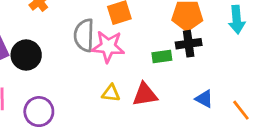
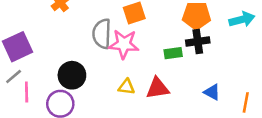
cyan arrow: (237, 20) -> (242, 19), turned -100
black circle: (26, 55) -> (72, 75), moved
orange line: (241, 110) -> (246, 102), turned 48

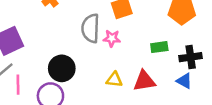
black cross: (198, 42) -> (191, 57), moved
pink star: (124, 44) -> (112, 38), size x0.6
blue triangle: (212, 92) -> (184, 81), moved

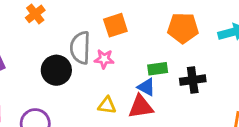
black circle: (62, 68) -> (56, 70), moved
blue triangle: (184, 81) -> (146, 87), moved

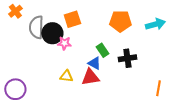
gray semicircle: (80, 48) -> (36, 27), moved
green rectangle: (158, 69) -> (102, 50), turned 64
black circle: (56, 70) -> (52, 33), moved

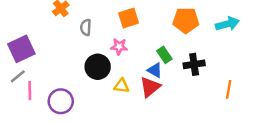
gray semicircle: (36, 27) -> (86, 27), size x0.6
black circle: (52, 33) -> (98, 67), moved
red triangle: (90, 77) -> (150, 87), turned -30
orange line: (158, 88) -> (229, 89), moved

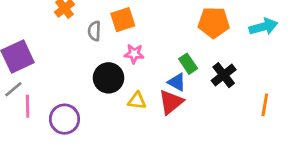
orange square: (129, 18) -> (123, 20), moved
black cross: (194, 64) -> (224, 75), turned -30

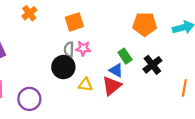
gray semicircle: (94, 31) -> (69, 49), moved

